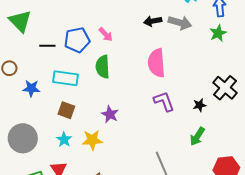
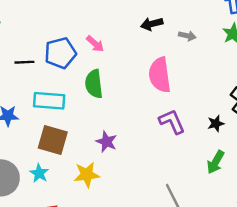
gray arrow: (180, 23) -> (187, 36), moved, size x0.6
brown square: (66, 110) -> (53, 140), size x1.4
cyan star: (64, 140) -> (39, 173), moved

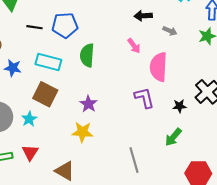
pink arrow: (95, 44) -> (134, 46), moved
pink semicircle: (160, 75) -> (159, 67), moved
yellow star: (87, 175) -> (82, 132), moved

